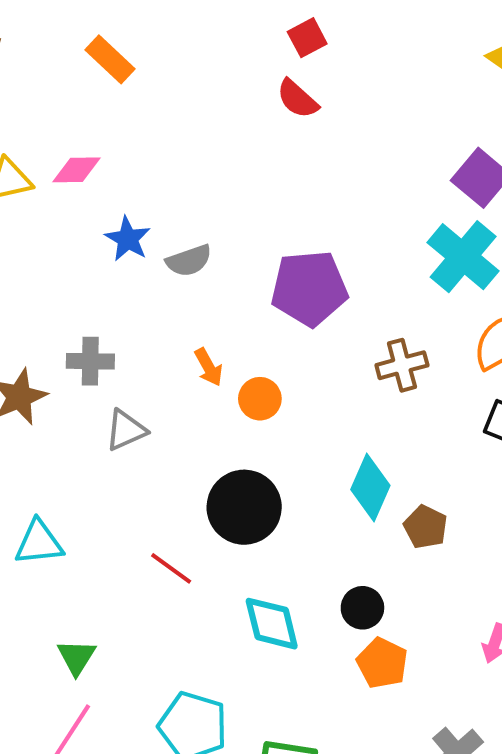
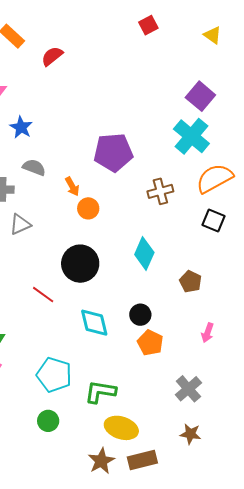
red square: (307, 38) -> (148, 25), moved
red semicircle: (297, 99) -> (52, 56), moved, turned 100
gray semicircle: (189, 261) -> (34, 167), moved, turned -140
orange arrow: (209, 367) -> (72, 186), moved
brown pentagon: (426, 527) -> (190, 282), moved

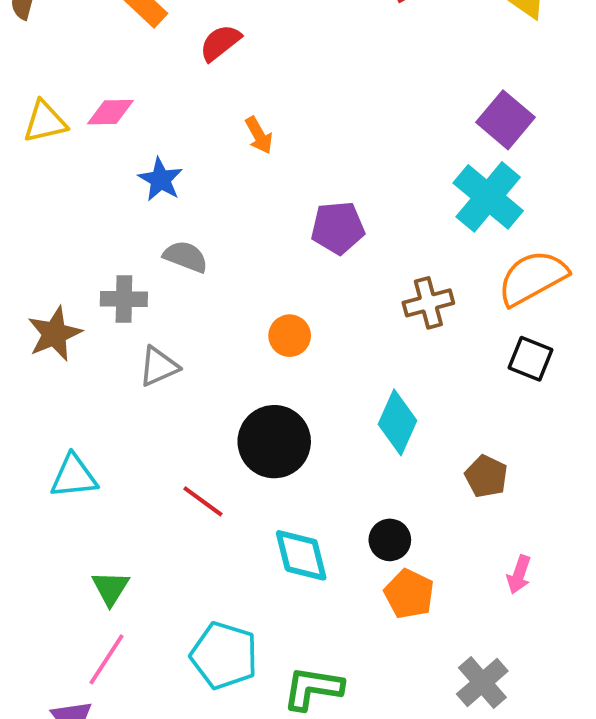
purple pentagon: (113, 152) -> (338, 228), size x0.7
orange arrow: (72, 186) -> (259, 135), moved

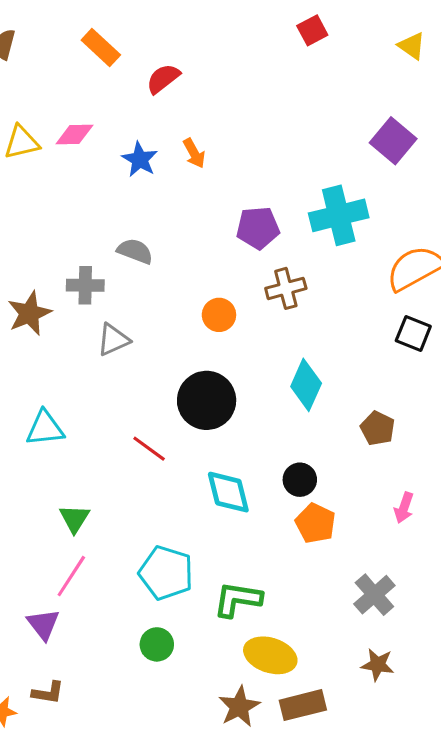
blue star: (161, 180) -> (140, 159), moved
cyan cross: (488, 197) -> (339, 215), moved, turned 36
brown cross: (428, 303) -> (286, 288), moved

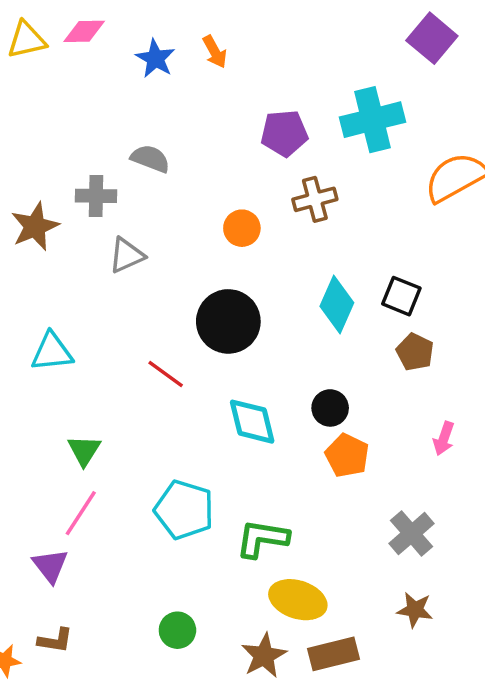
black square: (413, 334) -> (401, 296), moved
green circle: (157, 644) -> (177, 630), moved

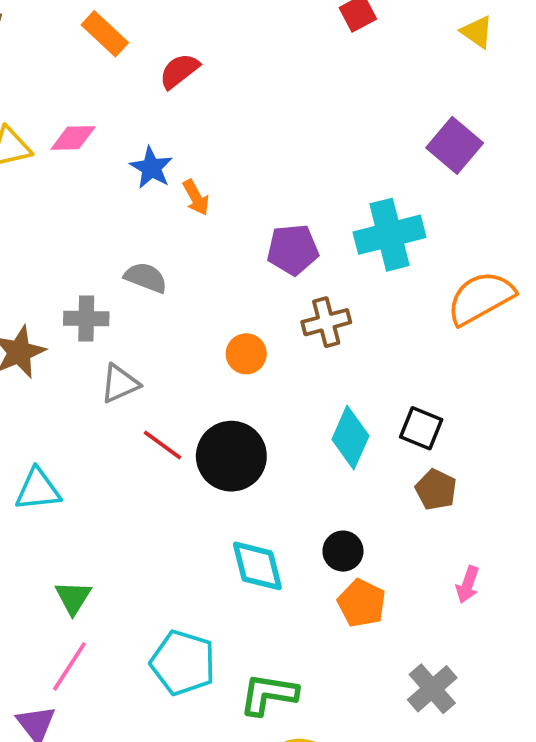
orange arrow: (215, 52) -> (196, 197), moved
red line: (166, 374) -> (162, 445), moved

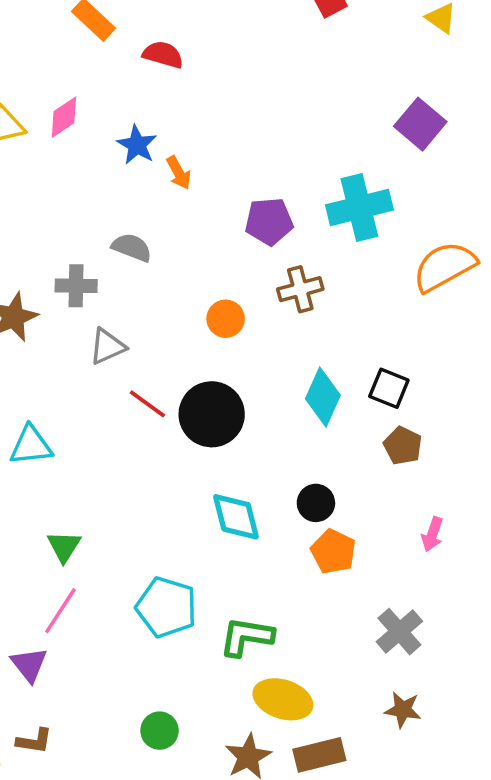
red semicircle: (179, 71) -> (163, 55), turned 54
pink diamond: (73, 138) -> (64, 117), turned -33

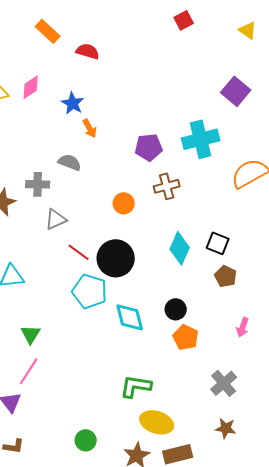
orange arrow: (179, 173) -> (90, 128), moved
cyan pentagon: (166, 607) -> (90, 291), moved

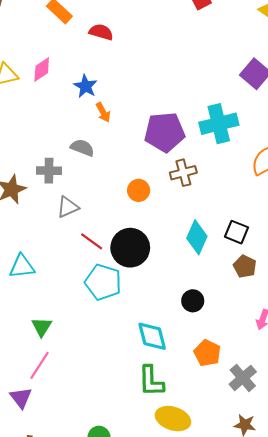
purple pentagon: (149, 147) -> (165, 132), size x1.4
cyan diamond: (130, 317) -> (152, 336), moved
orange pentagon: (186, 337) -> (207, 353), moved
green L-shape: (136, 386) -> (151, 381), turned -100

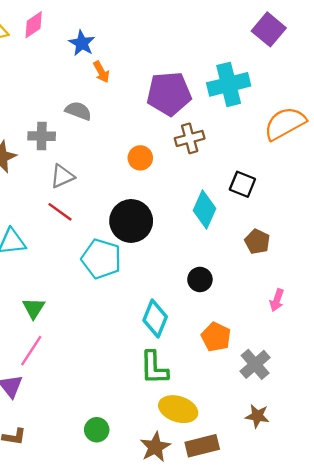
black square: (236, 232) -> (242, 184), moved
red line: (92, 241) -> (60, 212), moved
cyan diamond: (152, 336) -> (155, 318), turned 36

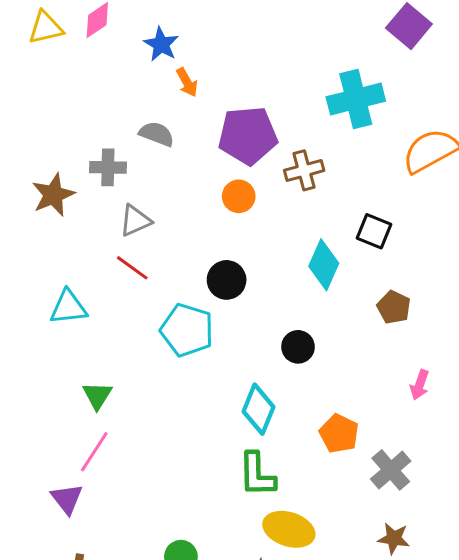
purple pentagon: (169, 94) -> (248, 136), moved
black circle: (131, 221) -> (227, 280), size x0.7
black circle: (200, 279) -> (298, 347), moved

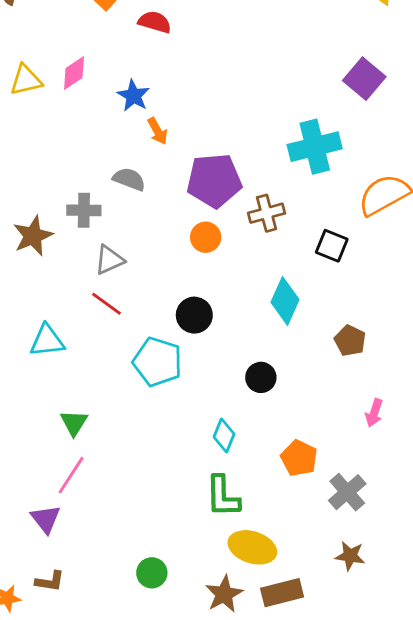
black square: (374, 231) -> (332, 246), moved
cyan diamond: (258, 409) -> (224, 435), size x0.7

